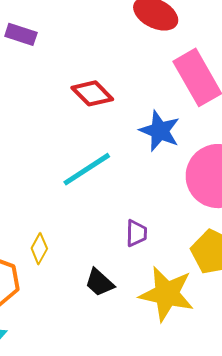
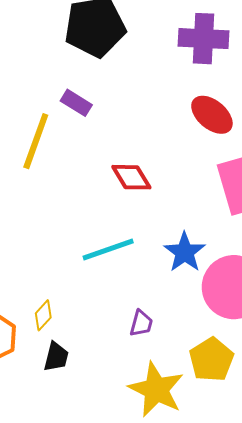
blue star: (160, 131) -> (185, 252), moved
black trapezoid: (99, 283) -> (56, 357), moved, turned -132

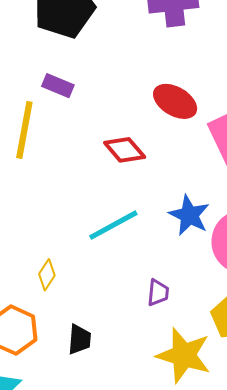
red ellipse: (212, 115) -> (175, 101), moved
yellow diamond: (43, 315) -> (47, 275), moved

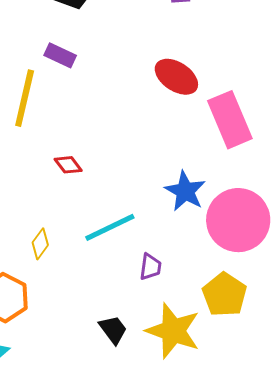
red diamond: (125, 150) -> (68, 165), moved, size x0.7
cyan line: (113, 225) -> (110, 227), moved
black trapezoid: (80, 339) -> (113, 330), moved, turned -44

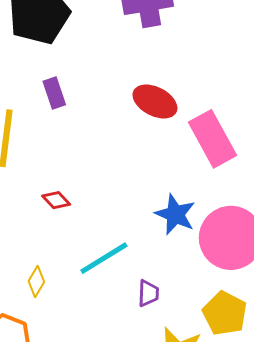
purple rectangle: (60, 55) -> (54, 93), moved, turned 52

